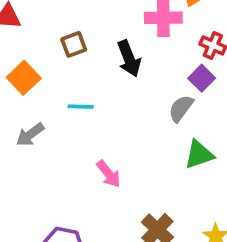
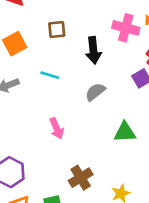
gray semicircle: (181, 108) -> (95, 92), moved

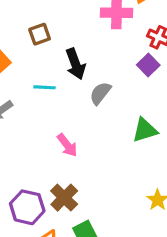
black arrow: (93, 50) -> (75, 64), moved
brown cross: (81, 178) -> (64, 198), moved

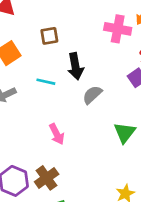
green triangle: (145, 130) -> (125, 132), turned -45

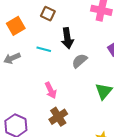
brown square: (49, 36) -> (48, 14), turned 32
brown cross: (47, 178) -> (58, 117), moved

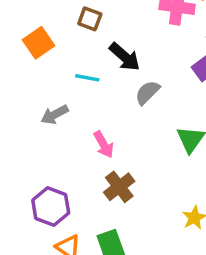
black arrow: (67, 38) -> (125, 57), turned -36
gray arrow: (12, 58) -> (55, 115), moved

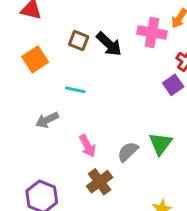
black arrow: (125, 57) -> (109, 44), moved
gray semicircle: (147, 92) -> (128, 152), moved

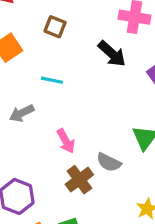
black arrow: (109, 44) -> (112, 54), moved
gray semicircle: (128, 152) -> (109, 162), moved, turned -110

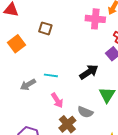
black arrow: (112, 54) -> (89, 72), moved, turned -72
cyan line: (52, 80) -> (51, 75), moved

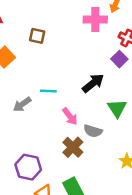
pink arrow: (57, 100) -> (70, 116), moved

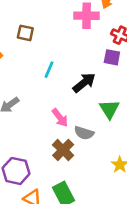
purple square: (119, 59) -> (112, 57), turned -35
cyan line: (48, 91) -> (49, 70), moved, turned -70

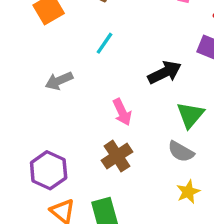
cyan line: (49, 70) -> (105, 43), moved
gray semicircle: (84, 133) -> (181, 152), moved

